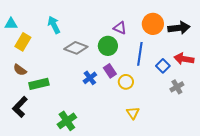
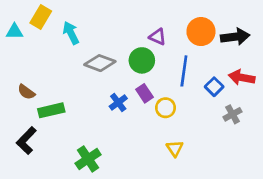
yellow rectangle: (23, 42) -> (41, 17), moved

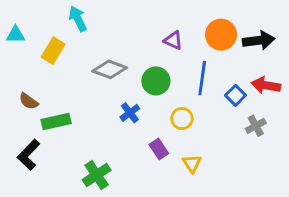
yellow rectangle: (41, 17) -> (53, 51), moved
cyan arrow: (71, 33) -> (78, 19), moved
green circle: (142, 60) -> (156, 81), moved
purple rectangle: (144, 93) -> (159, 149), moved

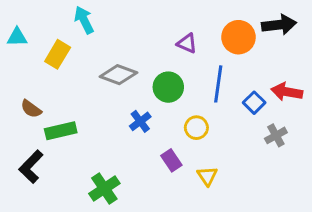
black arrow: (259, 40) -> (279, 25), moved

